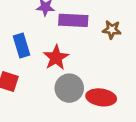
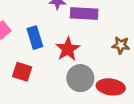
brown star: (112, 30) -> (121, 45), moved

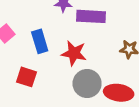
red star: (68, 49) -> (74, 53), turned -30

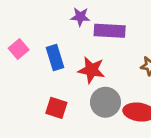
red square: (27, 77) -> (56, 108), moved

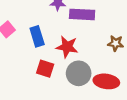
red square: (56, 108) -> (45, 69), moved

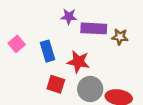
brown star: (116, 43) -> (120, 37), moved

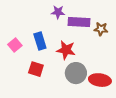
pink square: (17, 44) -> (15, 45), moved
red square: (56, 84) -> (36, 69), moved

